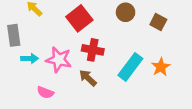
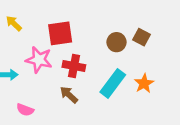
brown circle: (126, 12) -> (116, 42), moved
red square: (79, 18) -> (60, 33), turned 30
pink star: (59, 60) -> (39, 60), moved

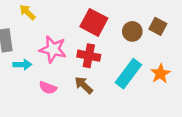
red square: (60, 33) -> (94, 22), moved, turned 36
pink semicircle: (25, 110) -> (48, 88), moved

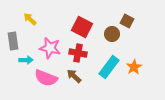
brown square: (158, 26) -> (127, 21), moved
pink semicircle: (48, 88) -> (46, 78), size x1.6

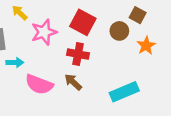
pink star: (50, 48) -> (44, 32), moved, turned -30
cyan rectangle: (109, 67) -> (124, 92), moved, turned 30
orange star: (134, 67) -> (146, 46), moved

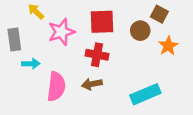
red square: (83, 22) -> (102, 22), turned -30
brown arrow: (73, 82) -> (92, 84), turned -54
pink semicircle: (39, 84) -> (56, 87), turned -104

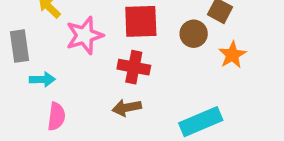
pink semicircle: (56, 87) -> (56, 116), moved, size x0.7

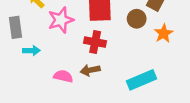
pink semicircle: (56, 116) -> (63, 76), moved, turned -84

